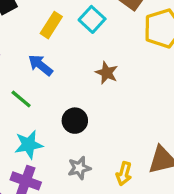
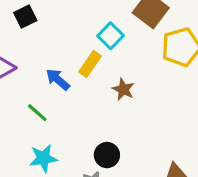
yellow rectangle: (51, 25) -> (90, 64), moved
black circle: (75, 121) -> (107, 155), moved

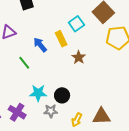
yellow rectangle: (90, 64) -> (61, 39), turned -70
cyan star: (43, 158) -> (38, 93), moved

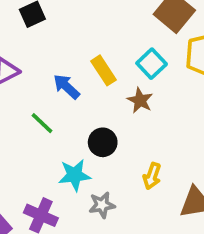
cyan square: (76, 24) -> (152, 64), moved
black circle: (62, 95) -> (103, 142), moved
yellow arrow: (77, 120) -> (152, 176), moved

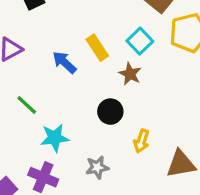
green line: (42, 123) -> (27, 105), moved
black circle: (103, 142) -> (110, 112), moved
cyan star: (75, 175) -> (55, 138), moved

